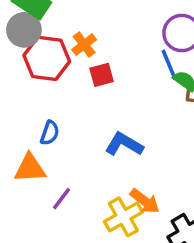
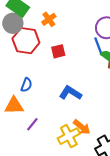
orange cross: (84, 45) -> (49, 19), moved

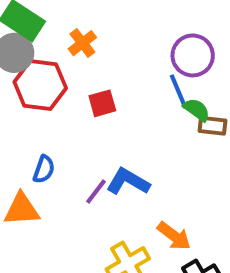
purple line: (32, 124) -> (96, 192), moved
orange arrow: (82, 127) -> (174, 236), moved

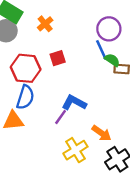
red hexagon: (40, 85) -> (26, 68), moved
blue semicircle: (44, 169) -> (25, 97), size x1.5
purple line: (96, 192) -> (61, 117), moved

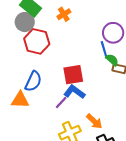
orange cross: (45, 24) -> (64, 14), moved
red square: (58, 58) -> (73, 75), moved, size x1.5
red hexagon: (26, 68) -> (37, 41), moved

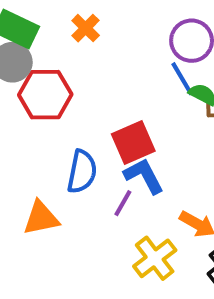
blue semicircle: (33, 81) -> (82, 172), moved
blue L-shape: (74, 92) -> (144, 176), turned 40

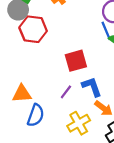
blue semicircle: (82, 172) -> (36, 115), moved
blue L-shape: (144, 176) -> (92, 87), moved

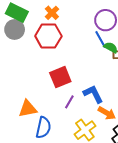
red hexagon: (33, 29) -> (48, 36), moved
red square: (76, 61) -> (60, 77), moved

